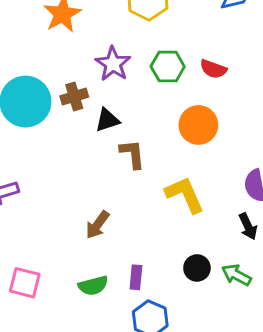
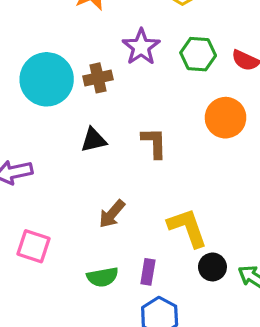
black triangle: (107, 120) -> (94, 140), moved
yellow L-shape: (185, 195) -> (187, 228), moved
pink square: (25, 283) -> (33, 246), moved

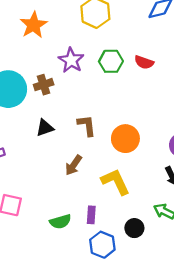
orange circle: (226, 118) -> (125, 139), moved
brown arrow: (112, 214) -> (74, 165), moved
black circle: (212, 267) -> (134, 228), moved

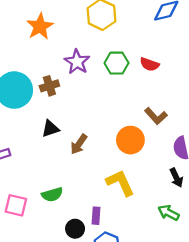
brown L-shape: (87, 125) -> (156, 116), moved, turned 145
brown arrow: (74, 165) -> (79, 144), moved
green semicircle: (60, 222) -> (52, 195), moved
black circle: (134, 228) -> (75, 229), moved

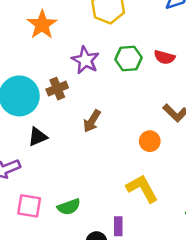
black triangle: (50, 129) -> (38, 137), moved
orange circle: (130, 140) -> (150, 141), size x0.7
brown arrow: (79, 144) -> (92, 121), moved
pink square: (16, 205) -> (29, 206), moved

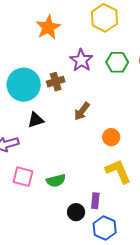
orange circle: (150, 141) -> (111, 137), moved

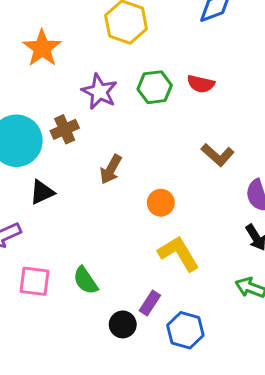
green semicircle: (56, 181) -> (85, 280), turned 78
purple rectangle: (95, 201) -> (150, 303), turned 35
blue hexagon: (105, 228) -> (185, 330), moved

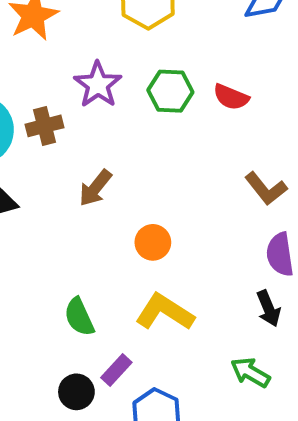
brown L-shape: (218, 155) -> (266, 189), moved
yellow L-shape: (179, 253) -> (165, 312), turned -36
green semicircle: (85, 280) -> (79, 317), moved

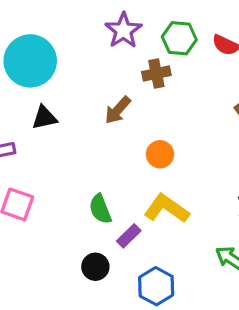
brown cross: (44, 126) -> (156, 74), moved
purple rectangle: (116, 370) -> (129, 236), moved

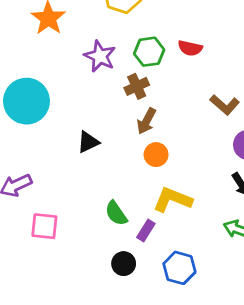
brown arrow: (118, 110) -> (146, 121), moved
black triangle: (44, 118) -> (88, 142), moved

